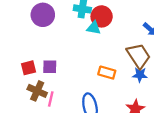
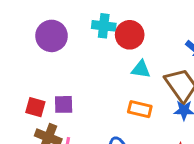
cyan triangle: (94, 28) -> (141, 69), moved
red square: (28, 68) -> (35, 107), turned 32

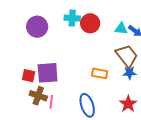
cyan triangle: (141, 69) -> (121, 29), moved
purple square: (64, 104) -> (48, 73), size x1.6

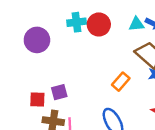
purple square: (48, 73) -> (59, 92), size x0.6
orange rectangle: (100, 73) -> (121, 82), turned -49

